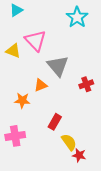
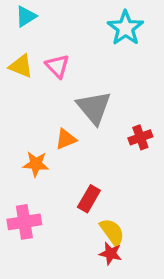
pink triangle: (35, 41) -> (57, 66), size x0.7
yellow triangle: (13, 51) -> (21, 66), moved
red star: (79, 155) -> (110, 253), moved

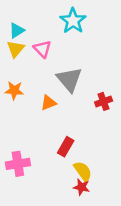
cyan triangle: (26, 16) -> (17, 31), moved
cyan star: (125, 28) -> (73, 21), moved
yellow triangle: (21, 66) -> (15, 49), turned 48
orange star: (36, 164) -> (14, 90), moved

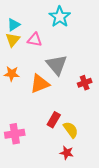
pink triangle: (42, 49) -> (35, 40), turned -35
orange triangle: (49, 103) -> (40, 84), size x1.5
yellow semicircle: (83, 171) -> (71, 130), moved

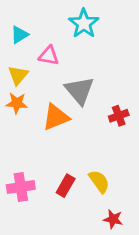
yellow triangle: (13, 40) -> (18, 75), moved
red rectangle: (54, 120) -> (66, 186), moved
red star: (67, 153) -> (113, 219), moved

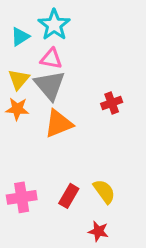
cyan star: (84, 23) -> (54, 25), moved
gray triangle: (80, 91) -> (50, 85), moved
red cross: (119, 116) -> (112, 103), moved
red star: (113, 219) -> (98, 231), moved

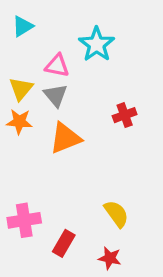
cyan star: (54, 25) -> (97, 44), moved
cyan triangle: (20, 37) -> (23, 26), moved
gray triangle: (50, 85) -> (55, 95), size x0.7
red rectangle: (69, 196) -> (64, 243), moved

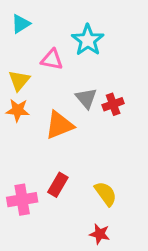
gray triangle: (55, 95) -> (86, 98), moved
red rectangle: (64, 243) -> (58, 185), moved

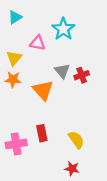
orange triangle: (59, 125) -> (43, 90), turned -50
red rectangle: (58, 185) -> (42, 133), turned -42

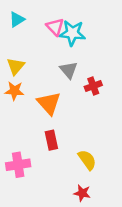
cyan star: (63, 29) -> (72, 33), turned -30
pink triangle: (38, 43) -> (55, 27), moved, turned 35
gray triangle: (62, 71) -> (69, 70), moved
red rectangle: (42, 133) -> (51, 140), moved

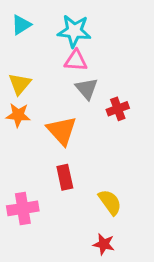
pink triangle: (55, 27) -> (76, 61), moved, turned -42
cyan star: (72, 33) -> (74, 31), moved

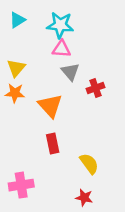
pink cross: (23, 208) -> (21, 185), moved

